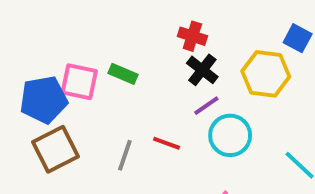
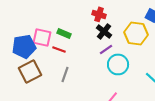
red line: (167, 143) -> (59, 49), moved

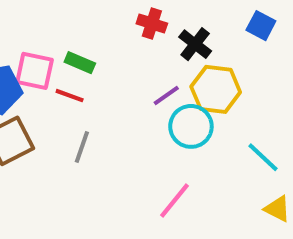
black cross: (104, 31) -> (195, 44), moved
yellow hexagon: (136, 33) -> (216, 89), moved

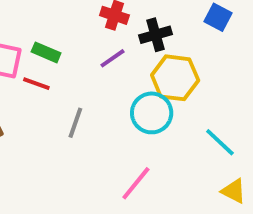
black cross: (195, 44) -> (156, 35), turned 36
purple line: (166, 96) -> (113, 58), moved
gray line: (82, 147) -> (75, 123), moved

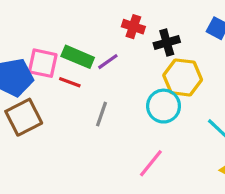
green rectangle: (46, 52) -> (78, 57), size x1.4
purple line: (113, 58) -> (108, 62), moved

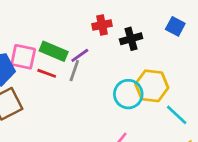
red cross: (133, 27) -> (102, 25), turned -30
yellow hexagon: (183, 77) -> (152, 86), moved
gray line: (102, 114) -> (74, 71), moved

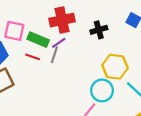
red cross: (102, 25) -> (62, 20), moved, size x1.6
pink square: (23, 57) -> (14, 31), moved
cyan circle: (128, 94) -> (102, 90), moved

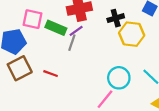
red line: (33, 57) -> (51, 74), moved
yellow hexagon: (115, 67) -> (132, 34), moved

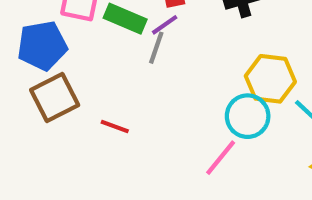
yellow hexagon: (132, 34) -> (270, 79), moved
red line: (51, 74) -> (115, 127), moved

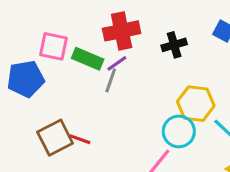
brown square: (55, 97) -> (55, 138), moved

